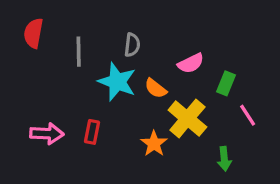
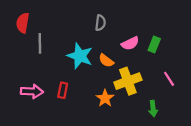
gray semicircle: (132, 45) -> (100, 23), moved
gray line: (79, 52) -> (40, 43), moved
green rectangle: (226, 83) -> (154, 45), moved
yellow cross: (187, 119) -> (128, 81), turned 30

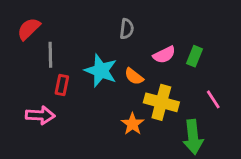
red semicircle: (23, 23) -> (29, 29), turned 36
yellow cross: (128, 81) -> (161, 102), turned 35
red rectangle: (63, 90) -> (62, 85), moved
green arrow: (153, 109) -> (193, 137), size x1.6

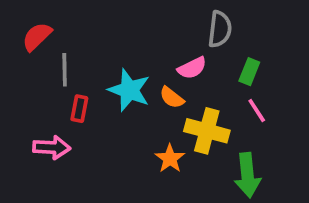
gray semicircle: (127, 29) -> (220, 29), moved, size x1.4
pink semicircle: (164, 55) -> (192, 68), moved
pink line: (213, 99) -> (257, 110), moved

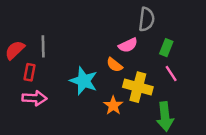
red semicircle: (37, 37) -> (15, 50), moved
cyan star: (129, 90) -> (84, 81), moved
red rectangle: (79, 109) -> (30, 72), moved

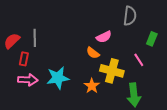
gray semicircle: (146, 19) -> (130, 16), moved
green rectangle: (166, 48) -> (152, 39), moved
cyan star: (84, 81) -> (58, 78), moved, turned -30

